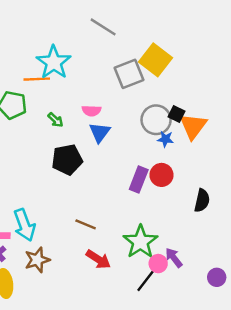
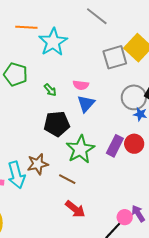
orange line: (37, 79) -> (26, 27), moved
green star: (140, 242) -> (80, 149), moved
brown star: (37, 260) -> (38, 164), moved

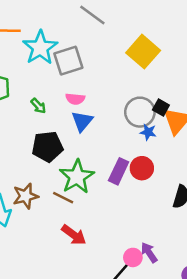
gray square: (115, 57) -> (68, 61), moved
brown line: (67, 179) -> (63, 198), moved
red arrow: (75, 209) -> (74, 235), moved

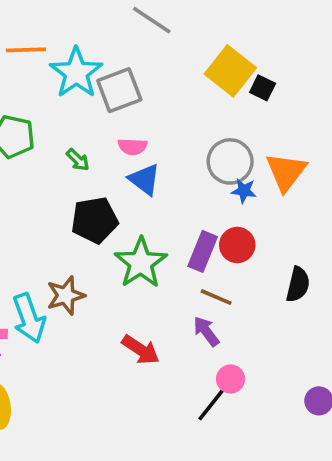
black square: (161, 108) -> (263, 88), moved
blue triangle: (82, 121) -> (144, 179), turned -30
brown line: (63, 198) -> (216, 297), moved
purple arrow: (149, 253) -> (206, 331), moved

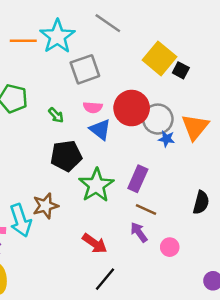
cyan star: (76, 73) -> (57, 36), moved
red circle: (237, 245) -> (132, 108), moved, size x1.5
pink circle: (231, 379) -> (170, 247), moved
black line: (212, 404) -> (105, 279), moved

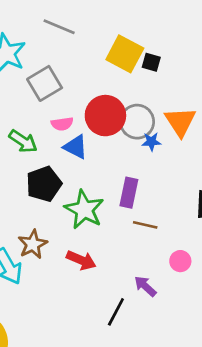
green arrow: (56, 115) -> (23, 141), size x1.5
purple arrow: (139, 232) -> (145, 286), moved
red arrow: (95, 243) -> (81, 260), moved

